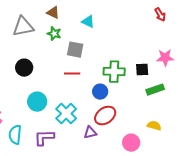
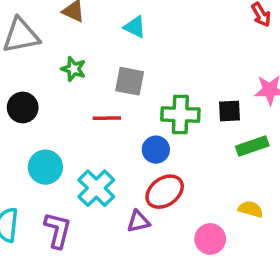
green star: (54, 34) -> (73, 69), moved
gray square: (75, 50) -> (130, 81), moved
purple L-shape: (44, 138) -> (58, 230), turned 105

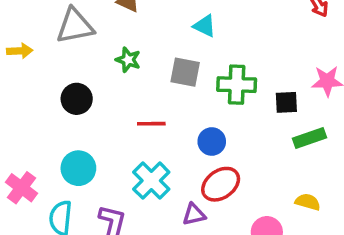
cyan triangle: (135, 27) -> (205, 26), moved
green cross: (180, 115) -> (237, 85), moved
red line: (107, 118) -> (151, 124), moved
cyan circle: (45, 167) -> (78, 168), moved

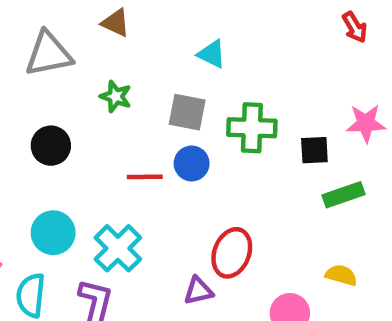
blue circle: (212, 141) -> (192, 163), moved
cyan cross: (151, 181) -> (118, 248), moved
red ellipse: (221, 184) -> (232, 253), turned -33

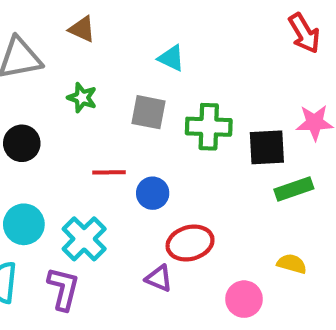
red arrow: (355, 27) -> (304, 33), size x1.4
black square: (314, 150) -> (267, 147), size x1.4
blue circle: (192, 163) -> (153, 193), moved
red ellipse: (232, 253) -> (190, 243), turned 54
purple triangle: (198, 291) -> (159, 278), turned 36

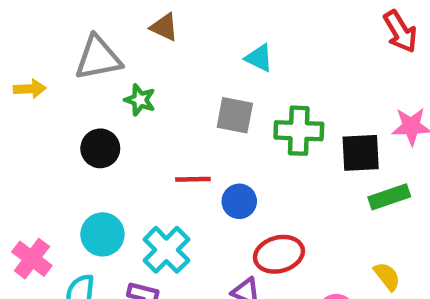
green star: (82, 98) -> (140, 100), moved
yellow semicircle: (292, 264) -> (387, 276), turned 36

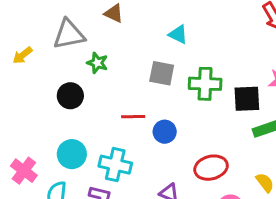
yellow arrow: (30, 89) -> (22, 55), turned 144
cyan cross: (166, 250) -> (115, 165), turned -32
red ellipse: (279, 254) -> (211, 168), moved

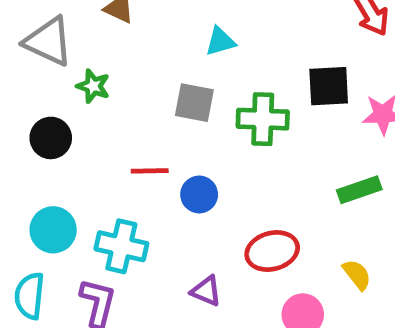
gray triangle: (69, 34) -> (48, 41), turned 36
cyan triangle: (178, 34) -> (220, 41), turned -42
black square: (247, 99) -> (329, 86), moved

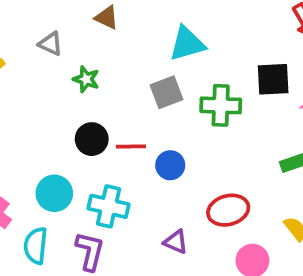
gray triangle: (48, 41) -> (51, 44), size x0.6
cyan triangle: (220, 41) -> (187, 44), size x1.5
gray square: (194, 103) -> (166, 92), turned -32
black circle: (51, 138) -> (92, 139), moved

